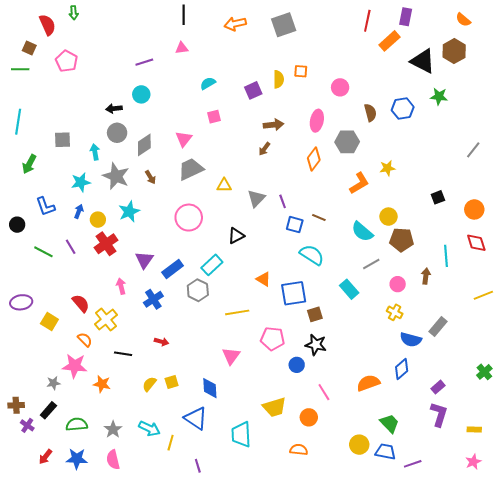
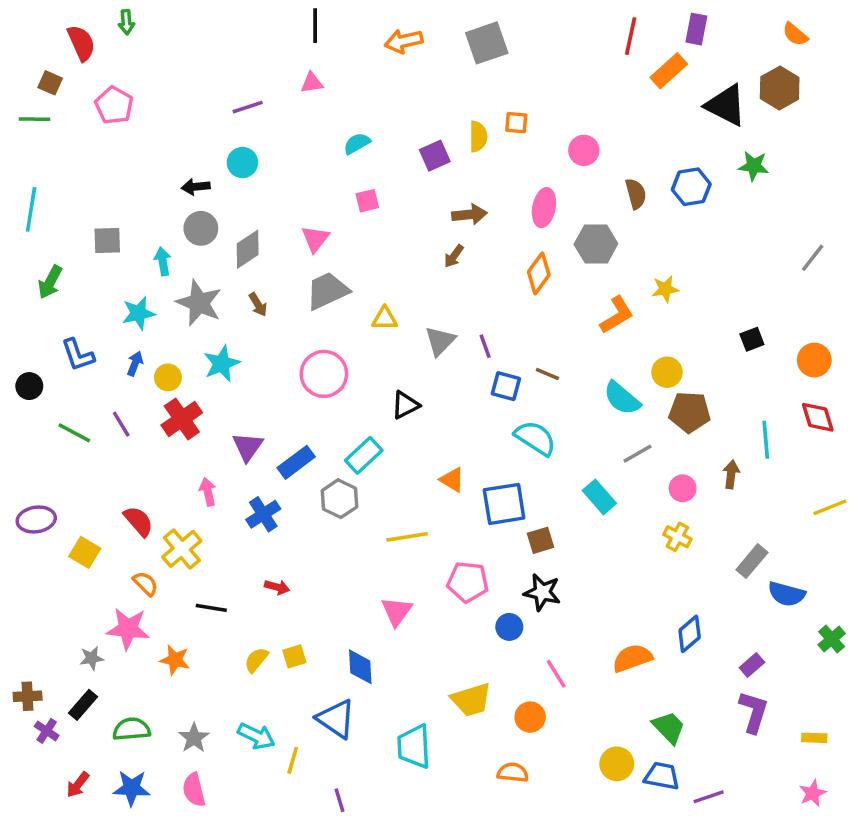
blue semicircle: (411, 340) -> (787, 594), moved

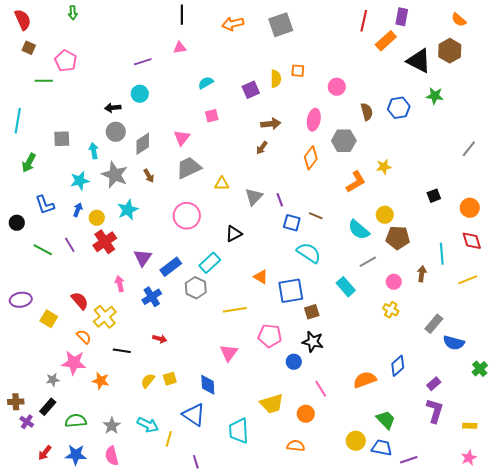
red semicircle: (81, 43) -> (23, 20), moved
green line: (34, 119) -> (44, 81), moved
yellow line: (830, 507) -> (468, 280), moved

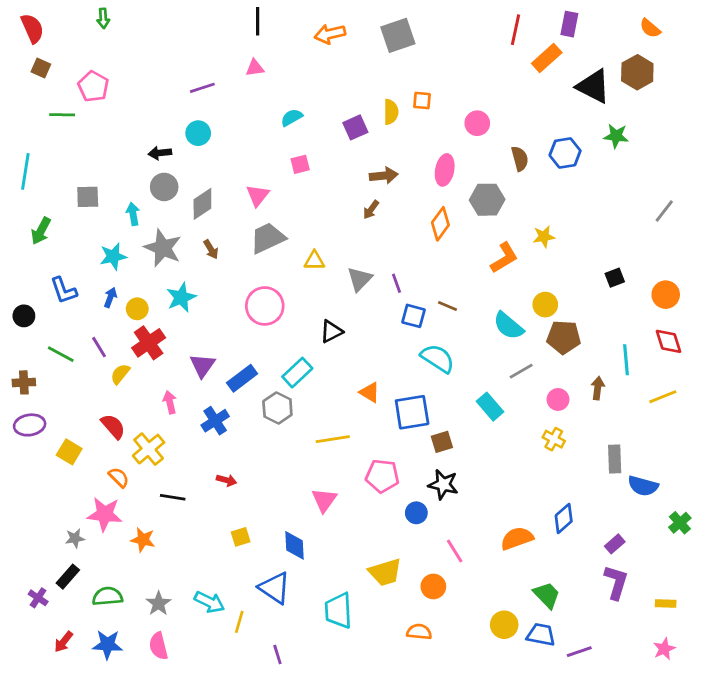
gray rectangle: (434, 324) -> (615, 459), turned -42
yellow semicircle: (148, 381) -> (120, 374), moved
brown cross: (16, 402) -> (24, 382), moved

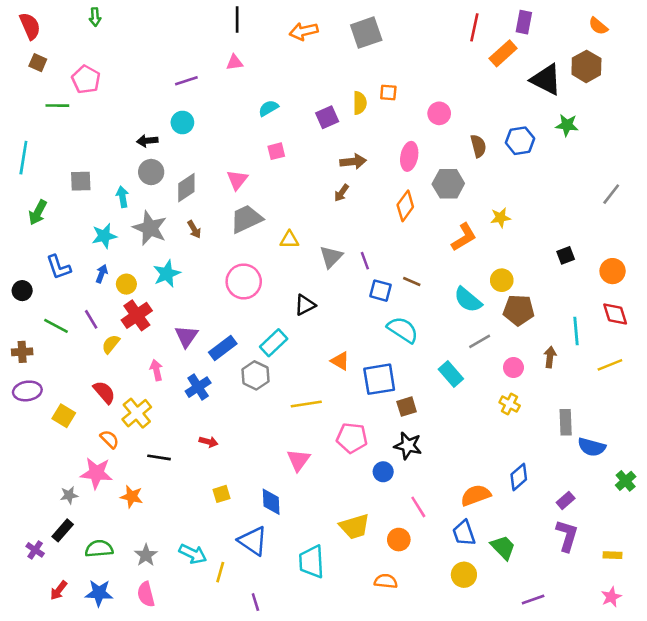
blue trapezoid: (541, 635) -> (464, 533), moved, turned -120

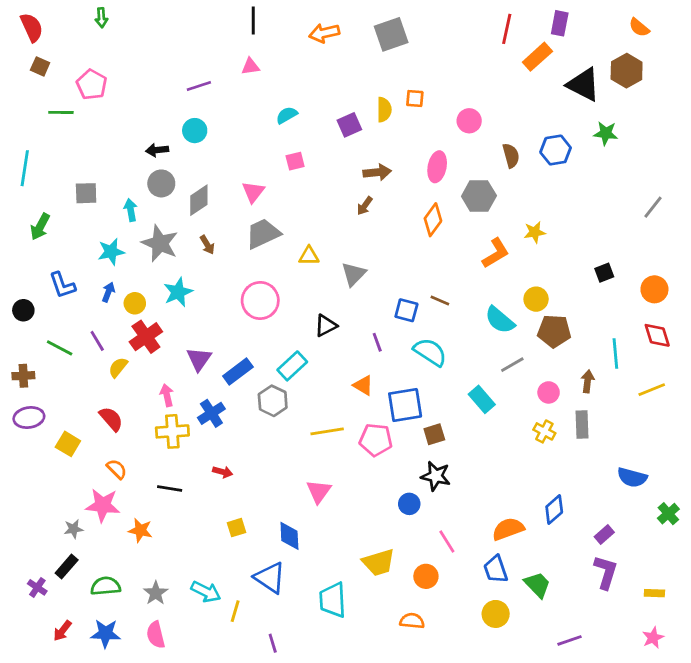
purple line: (365, 261) -> (377, 342), moved
yellow cross: (137, 413) -> (172, 431), moved, turned 36
gray rectangle: (566, 422) -> (582, 424), moved
pink pentagon: (352, 438) -> (376, 440), moved

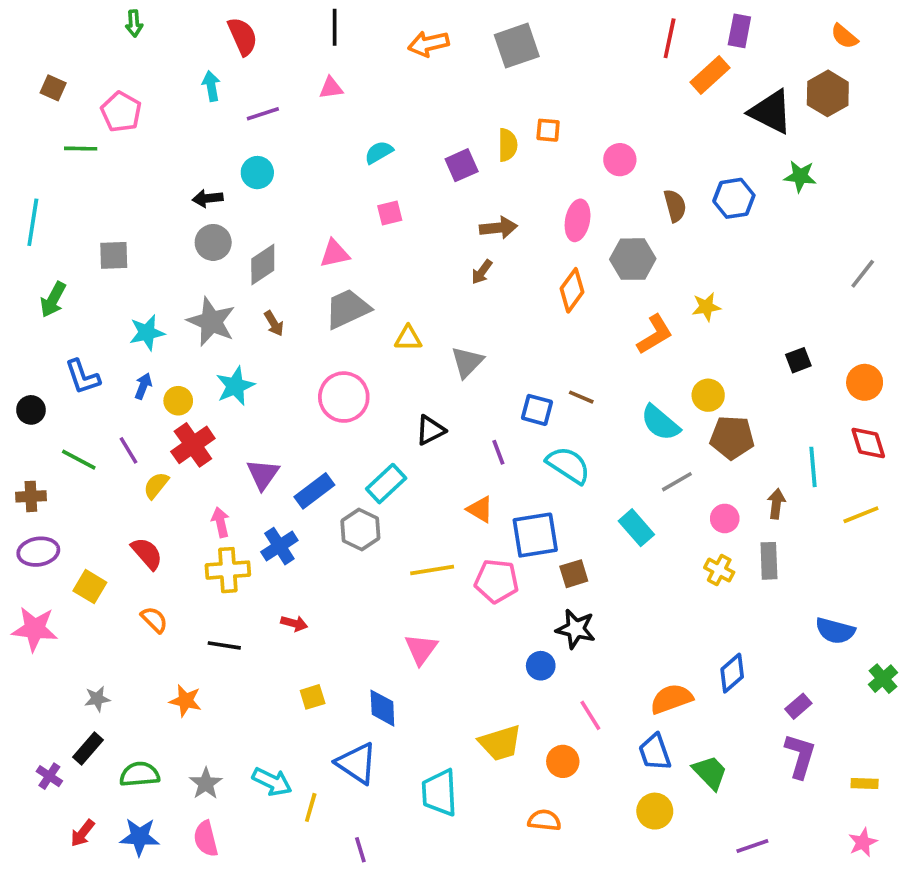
red semicircle: (32, 27) -> (243, 36), moved
pink triangle: (253, 192) -> (335, 254), turned 40
cyan arrow: (131, 210) -> (211, 86), moved
pink star: (103, 505) -> (35, 629), moved

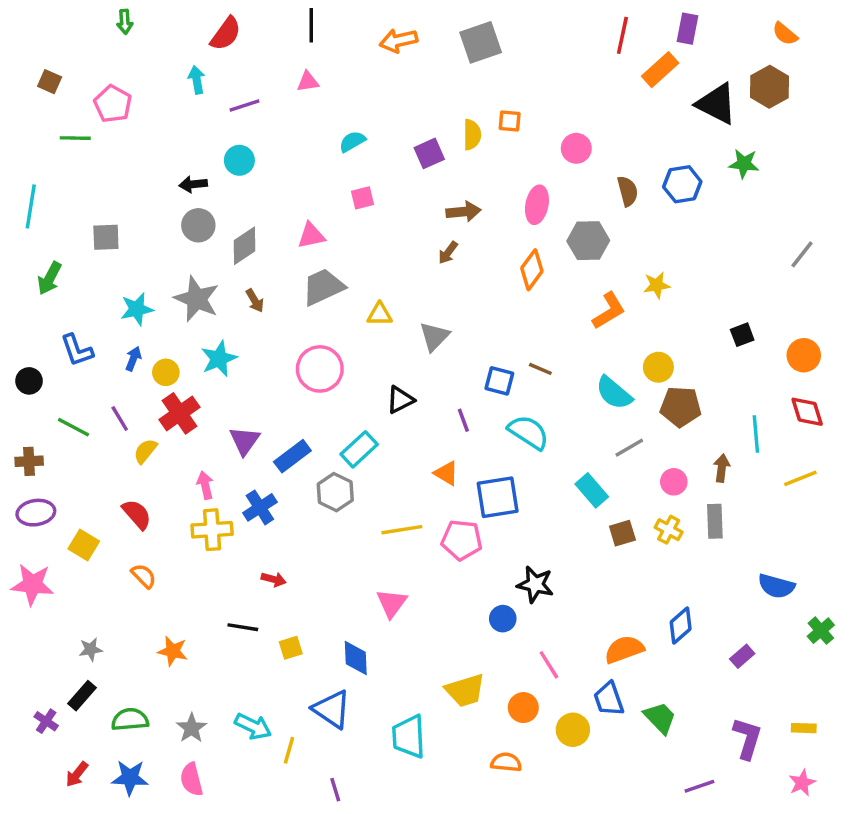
red semicircle: (243, 36) -> (226, 34), turned 60
brown square: (574, 574) -> (622, 533), moved
black line: (224, 645) -> (243, 627), moved
purple L-shape: (800, 756) -> (747, 738), moved
yellow circle: (655, 811) -> (573, 730), moved

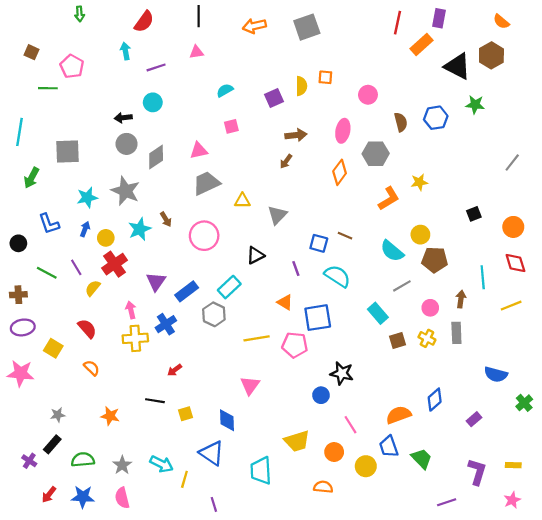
gray square: (106, 237) -> (68, 152), size x1.4
brown arrow: (255, 301) -> (166, 219), moved
red arrow: (274, 579) -> (175, 370), turned 128

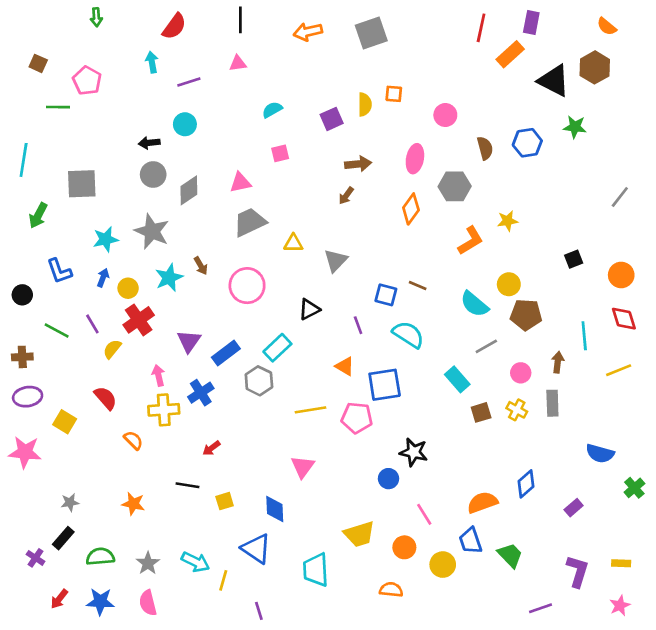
orange semicircle: (92, 368) -> (133, 440), moved

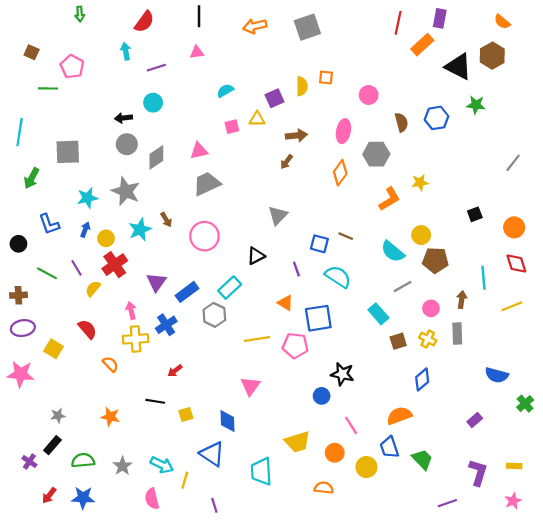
yellow triangle: (293, 243) -> (257, 119), moved
blue diamond: (526, 484) -> (422, 379), moved
pink semicircle: (148, 603) -> (152, 499), moved

